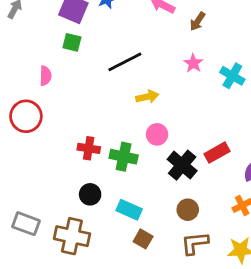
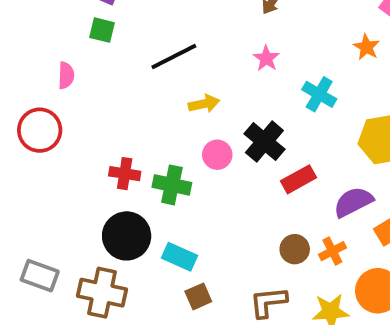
cyan cross: (232, 76) -> (319, 94), moved
black cross: (182, 165) -> (264, 141), moved
black circle: (90, 194) -> (127, 236), size x1.6
brown circle: (188, 210) -> (295, 249), moved
brown square: (143, 239) -> (198, 296), turned 36

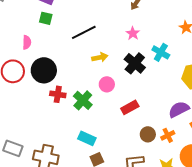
black cross: (264, 141) -> (135, 63), moved
red rectangle: (298, 179) -> (130, 107), moved
green cross: (172, 185) -> (83, 100), turned 30
black circle: (127, 236) -> (44, 70), moved

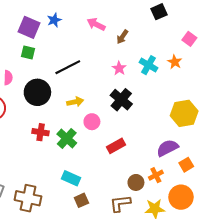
cyan cross: (161, 52) -> (148, 65), moved
yellow arrow: (100, 57) -> (75, 102), moved
black circle: (44, 70) -> (37, 92), moved
brown circle: (148, 134) -> (136, 182), moved

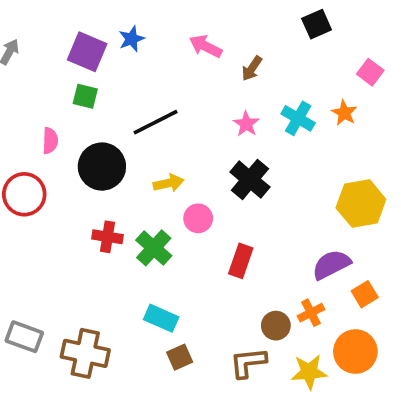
red rectangle: (116, 146) -> (241, 261), turned -42

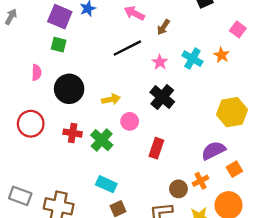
black line: (156, 122) -> (127, 48), moved
red circle: (24, 194) -> (31, 124), moved

